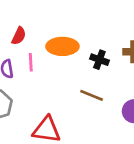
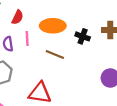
brown line: (92, 95) -> (55, 55), moved

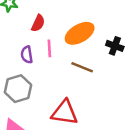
orange ellipse: (53, 26) -> (80, 33), turned -30

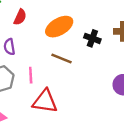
pink line: (49, 48) -> (31, 75), moved

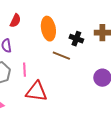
orange ellipse: (59, 27) -> (48, 29), turned -70
brown line: (62, 59) -> (61, 56), moved

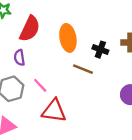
red semicircle: (15, 21) -> (30, 29), size x1.6
pink line: (24, 70) -> (40, 85), turned -40

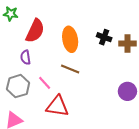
black cross: (100, 50) -> (104, 37), moved
brown line: (83, 69) -> (70, 69), moved

